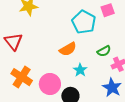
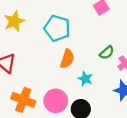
cyan pentagon: (84, 22) -> (57, 28), moved
orange semicircle: (68, 49) -> (67, 59), turned -30

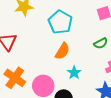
green semicircle: (107, 53) -> (101, 43), moved

